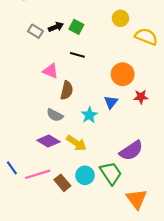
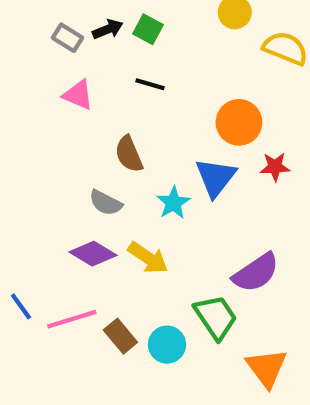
pink triangle: (51, 71) -> (78, 95), moved
brown semicircle: (67, 90) -> (129, 154), turned 144
blue triangle: (111, 102) -> (216, 177), size x1.5
cyan circle: (85, 175) -> (167, 345), moved

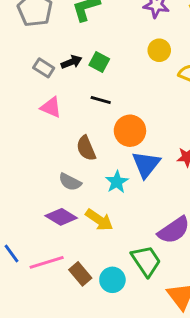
orange circle: (239, 122) -> (130, 131), moved

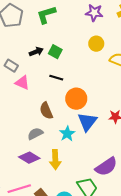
gray rectangle: (44, 68) -> (11, 66), moved
gray semicircle: (70, 182) -> (35, 134), turned 126
yellow arrow: (99, 220) -> (55, 160), turned 54

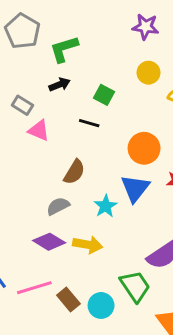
green L-shape: (46, 15) -> (64, 49), moved
green square: (55, 52) -> (104, 95), moved
orange circle: (76, 99) -> (144, 148), moved
brown semicircle: (46, 111) -> (74, 172), turned -126
yellow arrow: (55, 160) -> (88, 245), turned -78

